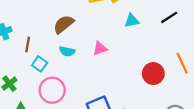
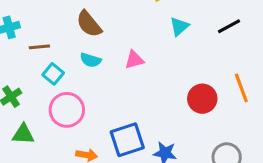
cyan triangle: (132, 21) -> (179, 26), turned -35
brown semicircle: (64, 24) -> (89, 24), turned -95
brown line: (28, 44) -> (39, 47), turned 70

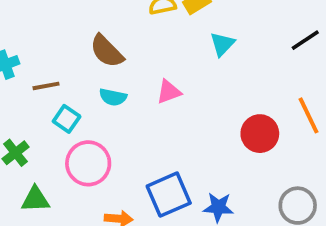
black line: (229, 26) -> (305, 40), moved

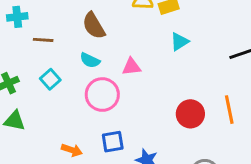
cyan square: (67, 119) -> (50, 79), moved
pink circle: (88, 163) -> (102, 95), moved
blue square: (169, 195) -> (113, 142), size x0.7

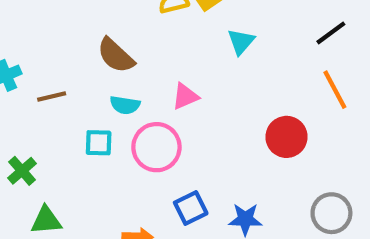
cyan square: (50, 79) -> (99, 143), moved, turned -30
orange line: (229, 110) -> (335, 90), moved

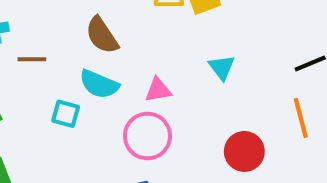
cyan triangle: (241, 42) -> (222, 67), moved, turned -32
cyan semicircle: (125, 105) -> (99, 84), size x1.4
pink circle: (156, 147) -> (147, 136), moved

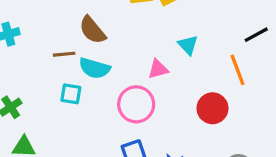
brown line: (32, 59) -> (64, 54), moved
pink triangle: (158, 90) -> (158, 69), moved
orange line: (301, 118) -> (238, 70), moved

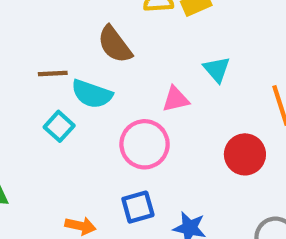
brown semicircle: (92, 30) -> (115, 44), moved
cyan square: (71, 94) -> (59, 126), turned 30

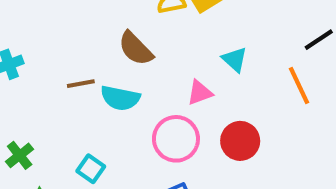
cyan square: (59, 126) -> (91, 169), moved
red circle: (245, 154) -> (240, 141), moved

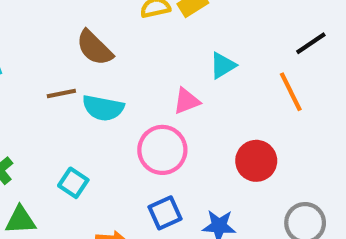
brown semicircle: (136, 49) -> (94, 48), moved
cyan triangle: (235, 59) -> (223, 65), turned 48
red circle: (240, 141) -> (256, 161), moved

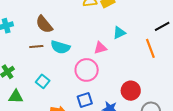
brown semicircle: (94, 48) -> (44, 24), moved
brown line: (61, 94) -> (36, 46), moved
red circle: (256, 161) -> (131, 91), moved

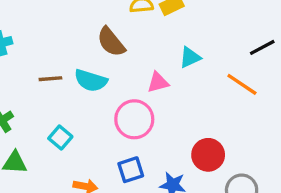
brown semicircle: (44, 24) -> (111, 42), moved
orange line: (150, 48) -> (242, 84), turned -36

